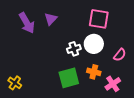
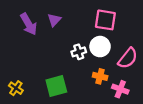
pink semicircle: (120, 55) -> (128, 58), size x1.5
green square: (69, 78) -> (56, 86), moved
pink cross: (113, 84) -> (120, 89), turned -35

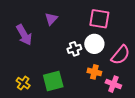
purple arrow: (29, 24) -> (24, 35), moved
yellow cross: (16, 88) -> (23, 83), moved

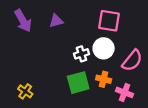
purple triangle: (51, 19) -> (56, 21), turned 32
purple arrow: (24, 35) -> (23, 21), moved
green square: (53, 81) -> (78, 83), moved

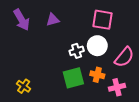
pink cross: (124, 92) -> (117, 87), turned -35

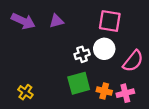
purple arrow: (22, 20) -> (23, 21), turned -35
orange cross: (97, 75) -> (104, 91), moved

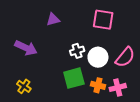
purple arrow: (23, 21) -> (26, 48), moved
white circle: (104, 49) -> (98, 57), moved

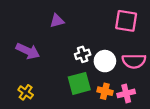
pink square: (103, 20) -> (126, 21), moved
pink semicircle: (125, 57) -> (134, 61), turned 50

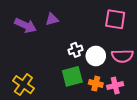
purple arrow: (28, 51) -> (25, 25), moved
yellow cross: (26, 92) -> (23, 85), size x1.5

